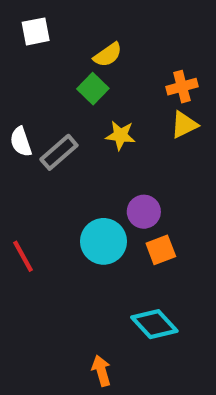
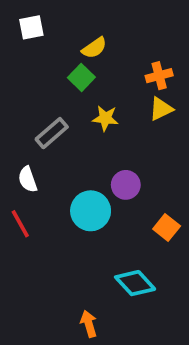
white semicircle: (21, 142) -> (28, 179), moved
orange square: (161, 250) -> (167, 227), moved, turned -30

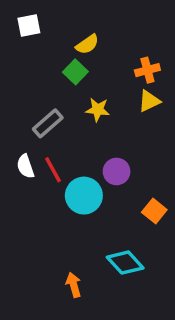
red line: (20, 224) -> (53, 170), moved
orange arrow: (89, 324) -> (74, 285), moved

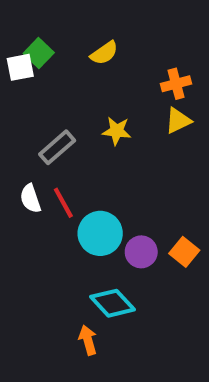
white square: (29, 25) -> (20, 67), moved
green square: (75, 72) -> (39, 53), moved
purple circle: (117, 171) -> (141, 252), moved
cyan diamond: (125, 263) -> (112, 303), moved

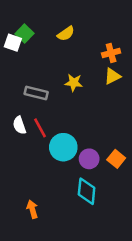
white square: (20, 67) -> (13, 43), turned 30
gray rectangle: (57, 147) -> (36, 93), turned 55
cyan diamond: (112, 303) -> (87, 191), moved, turned 48
orange arrow: (88, 340) -> (32, 209), moved

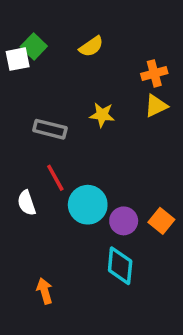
white square: (13, 43) -> (18, 59), turned -30
white semicircle: (19, 125) -> (27, 203), moved

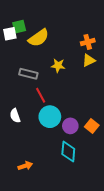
green square: (34, 46) -> (19, 27), turned 32
yellow semicircle: (91, 46) -> (39, 38), moved, size x1.5
red line: (55, 178) -> (41, 95), moved
orange arrow: (45, 291) -> (25, 166), turned 88

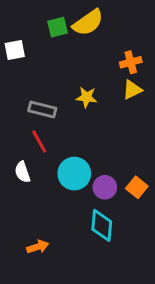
green square: (19, 27) -> (58, 27), moved
yellow semicircle: (39, 38) -> (88, 23), moved
red line: (41, 95) -> (39, 142), moved

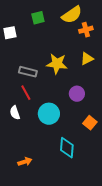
yellow semicircle: (88, 23) -> (72, 15), moved
orange cross: (131, 62) -> (86, 30), moved
yellow star: (86, 97) -> (57, 64), size x1.5
purple circle: (105, 187) -> (77, 94), moved

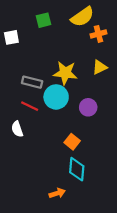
red line: (26, 93) -> (30, 106), turned -35
cyan circle: (49, 114) -> (56, 97), moved
orange square: (90, 123) -> (72, 142), moved
orange arrow: (25, 162) -> (57, 193), moved

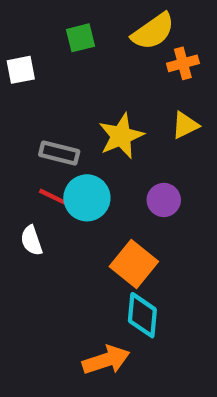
yellow star: (65, 73) -> (121, 136), turned -30
cyan circle: (56, 97) -> (87, 198), moved
orange square: (72, 142) -> (134, 264), size x1.5
orange arrow: (57, 193) -> (106, 360), size x1.5

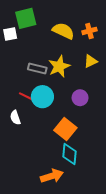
yellow semicircle: (153, 31) -> (63, 31), moved, turned -120
green square: (81, 38) -> (26, 18), moved, size x1.5
gray rectangle: (59, 153) -> (37, 68), moved

